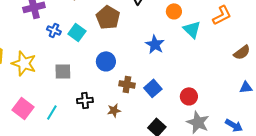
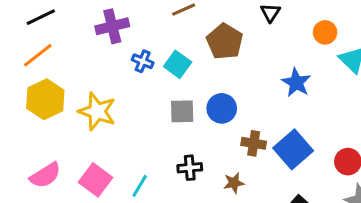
gray square: (63, 71) -> (182, 111), moved
blue square: (153, 88) -> (293, 149), size x1.4

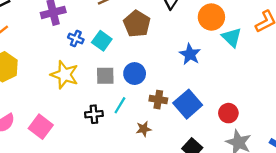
orange circle: (325, 32) -> (211, 17), size x1.5
yellow star: (97, 111) -> (65, 75), moved
black cross: (190, 168) -> (94, 114), moved
cyan line: (140, 186) -> (120, 105), moved

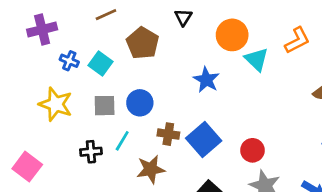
brown star: (144, 129) -> (151, 169), size x1.5

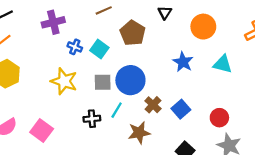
cyan triangle: (257, 59) -> (223, 64), moved, turned -30
blue circle: (140, 103) -> (130, 80), size x1.4
brown cross: (168, 134) -> (153, 105), turned 35
blue square: (204, 139) -> (181, 109), size x0.7

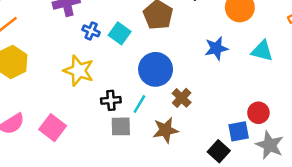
blue star: (183, 62) -> (216, 48), turned 30
gray square: (103, 82) -> (121, 126), moved
blue square: (181, 109) -> (239, 131), moved, turned 30
black cross: (92, 119) -> (111, 100), moved

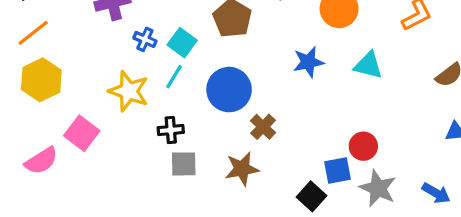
cyan line: (139, 104) -> (174, 77), moved
pink square: (53, 128) -> (82, 133), moved

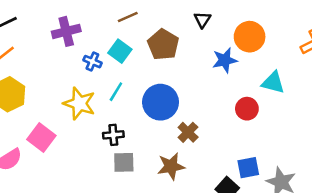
cyan square: (182, 43) -> (120, 51), moved
blue star: (308, 62) -> (225, 60), moved
red circle: (363, 146) -> (247, 109), moved

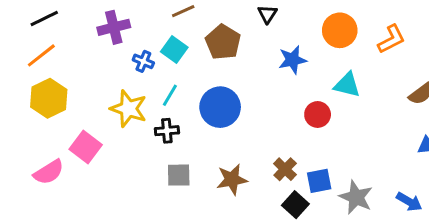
orange circle: (250, 37) -> (340, 30), moved
brown cross: (188, 132) -> (285, 169), moved
black cross: (113, 135) -> (167, 131), moved

